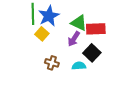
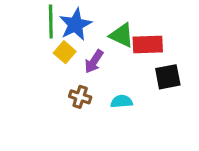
purple arrow: (74, 39) -> (94, 61), moved
black square: (92, 53) -> (168, 77), moved, turned 36

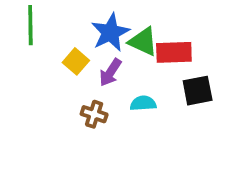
green line: (51, 21) -> (30, 25), moved
blue star: (75, 24) -> (110, 32), moved
cyan semicircle: (122, 101) -> (143, 103), moved

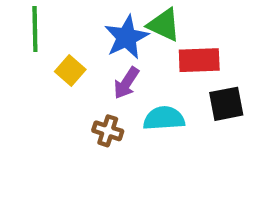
green triangle: (143, 42) -> (164, 25), moved
yellow square: (76, 61) -> (70, 71), moved
cyan semicircle: (143, 103) -> (164, 118), size x1.4

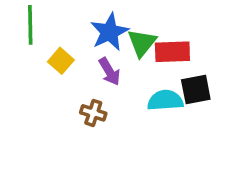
green triangle: (164, 25) -> (142, 43), moved, turned 44
purple arrow: (126, 83) -> (109, 72), turned -64
cyan semicircle: (164, 118) -> (165, 100), moved

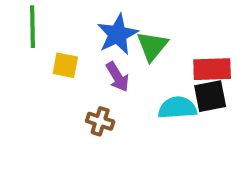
red rectangle: (172, 52) -> (212, 69), moved
yellow square: (61, 61) -> (65, 65), turned -30

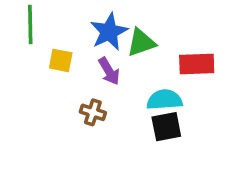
green triangle: (152, 46) -> (141, 42), turned 32
black square: (210, 96) -> (166, 127), moved

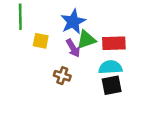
green triangle: (141, 42) -> (86, 40), moved
red rectangle: (197, 64) -> (114, 43), moved

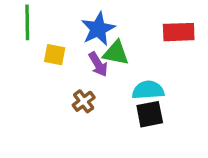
green triangle: (86, 40) -> (116, 53), turned 30
red rectangle: (114, 43) -> (179, 32), moved
brown cross: (62, 76) -> (84, 101), turned 35

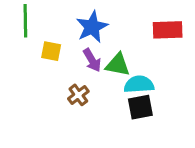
green triangle: (116, 53) -> (118, 65), moved

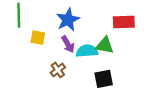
green triangle: (118, 65) -> (105, 45), moved
cyan semicircle: (139, 84) -> (87, 51), moved

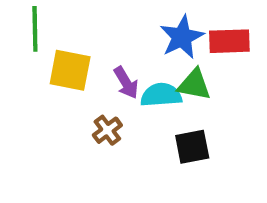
blue star: (68, 20) -> (182, 37), moved
yellow square: (38, 38) -> (70, 70), size x1.5

